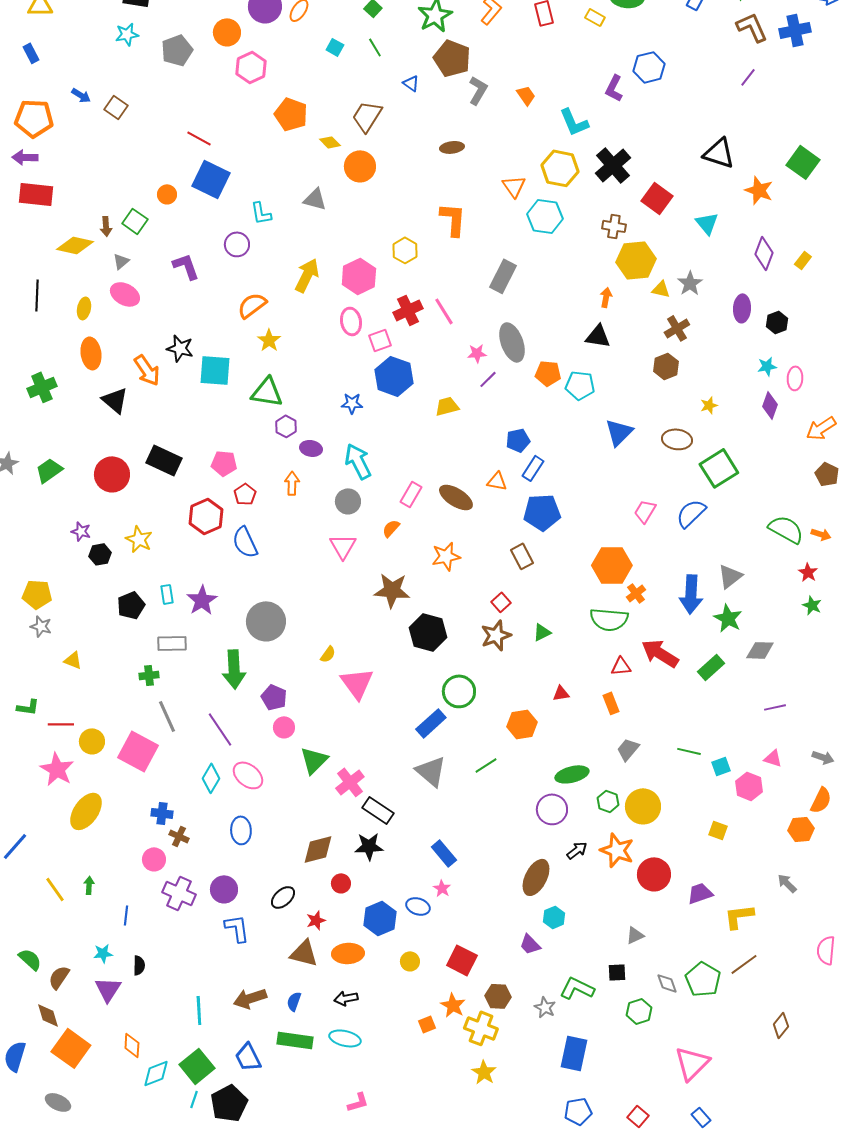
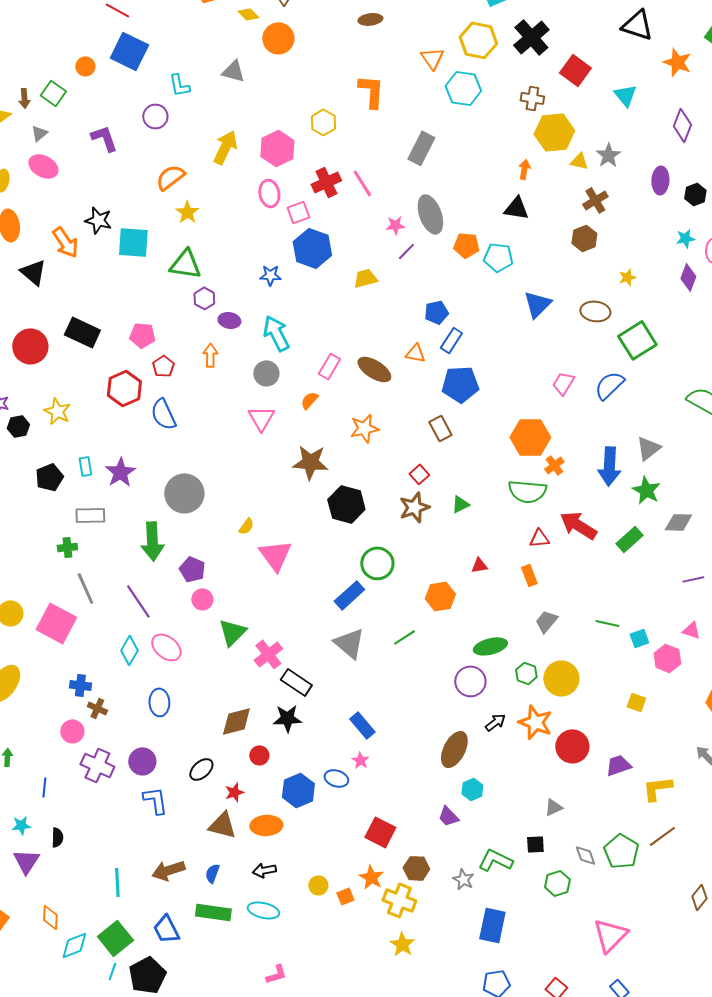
yellow circle: (410, 961) -> (318, 885), moved

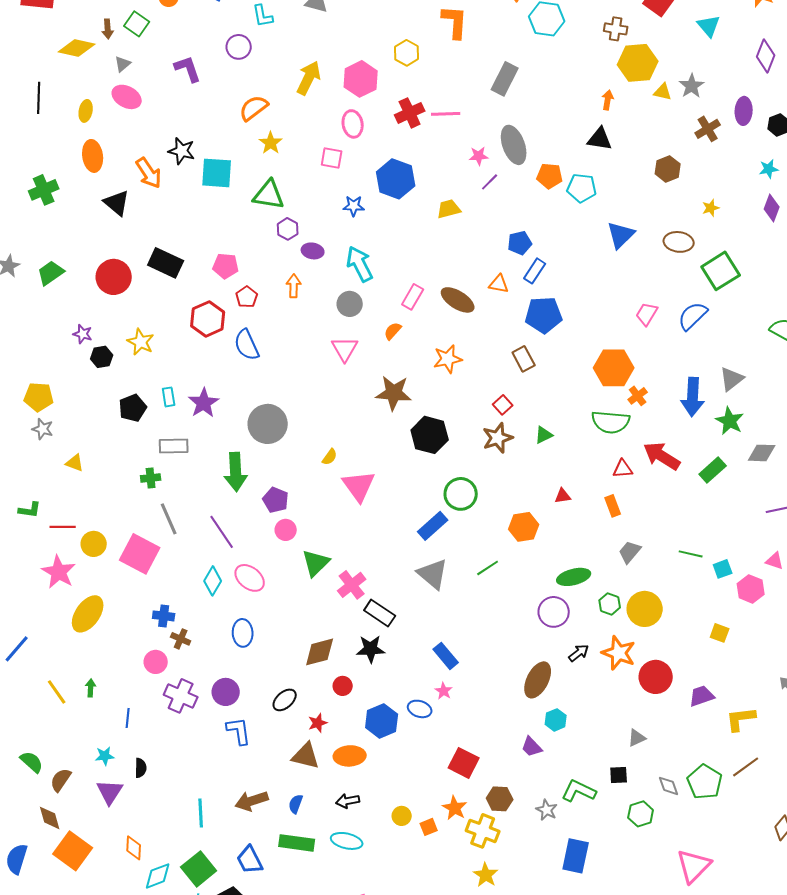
pink line: (362, 183) -> (446, 114), turned -60
brown cross: (595, 200) -> (708, 129), moved
pink square: (298, 212) -> (332, 158), moved, turned 30

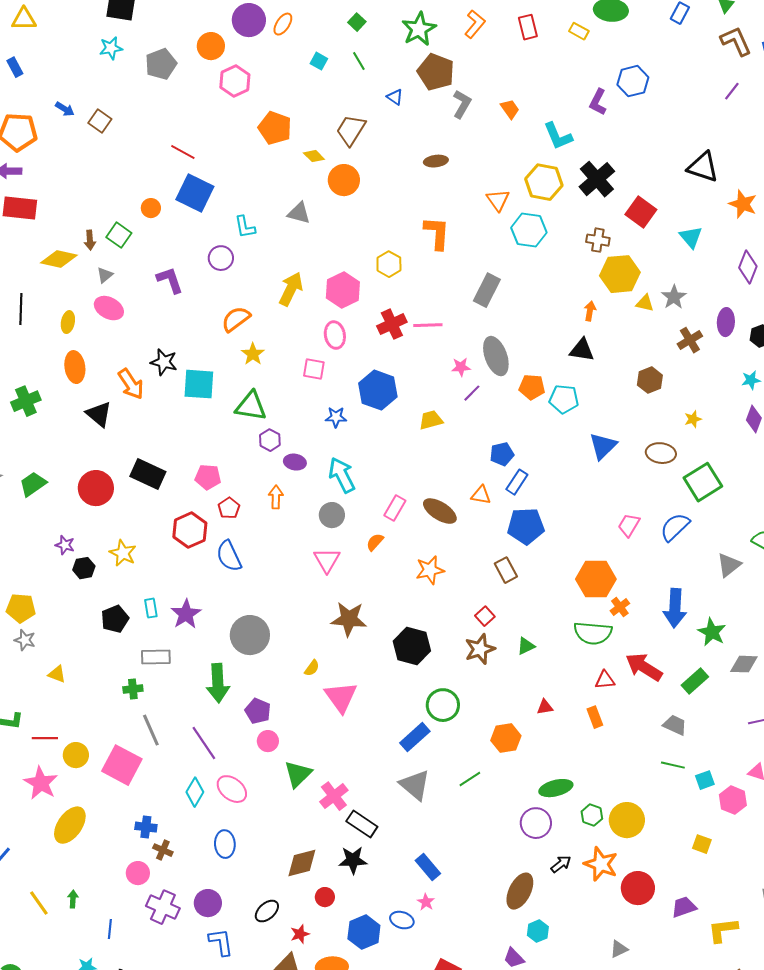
gray triangle: (732, 379) -> (729, 565), moved
brown star: (394, 393) -> (349, 619), moved
gray trapezoid: (630, 552) -> (675, 725), moved, turned 75

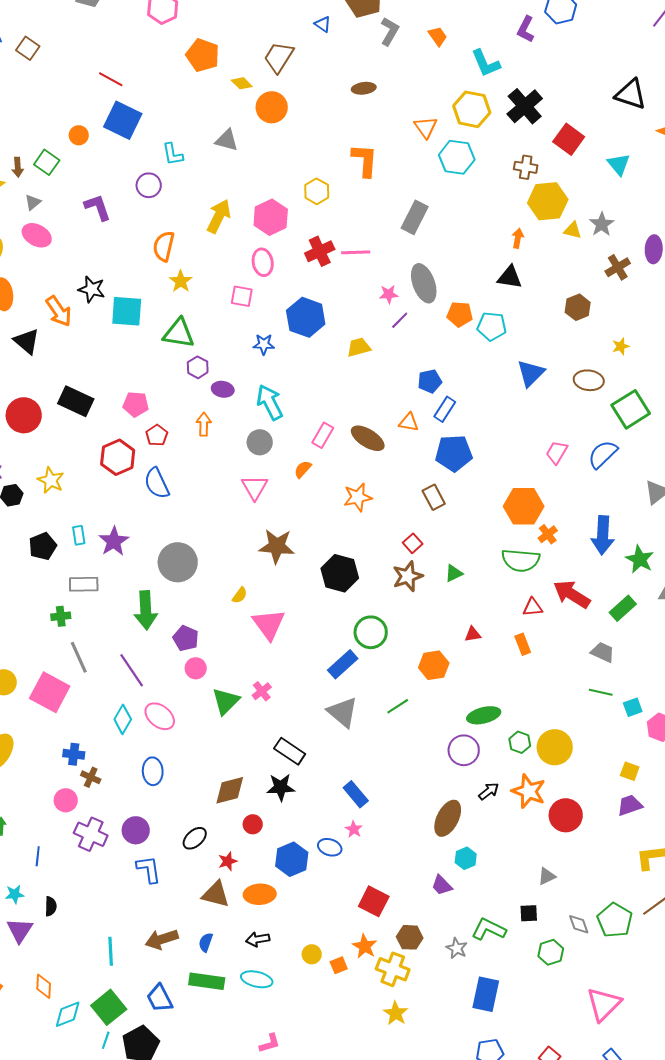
orange semicircle: (236, 319) -> (164, 246), turned -40
pink cross: (334, 796) -> (262, 691), moved, size x0.7
purple trapezoid: (684, 907) -> (630, 805), moved

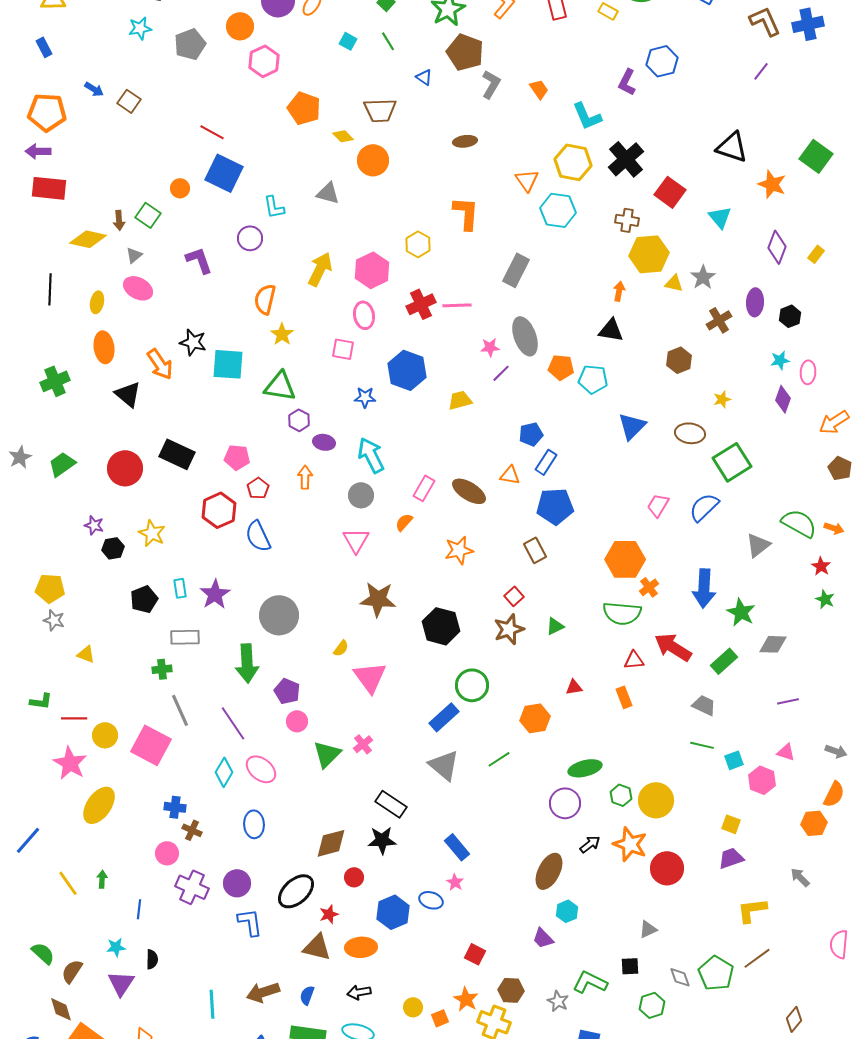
brown trapezoid: (279, 57) -> (380, 110), turned -124
black ellipse: (195, 838) -> (296, 891), size x1.5
red square: (374, 901) -> (475, 954), size x0.7

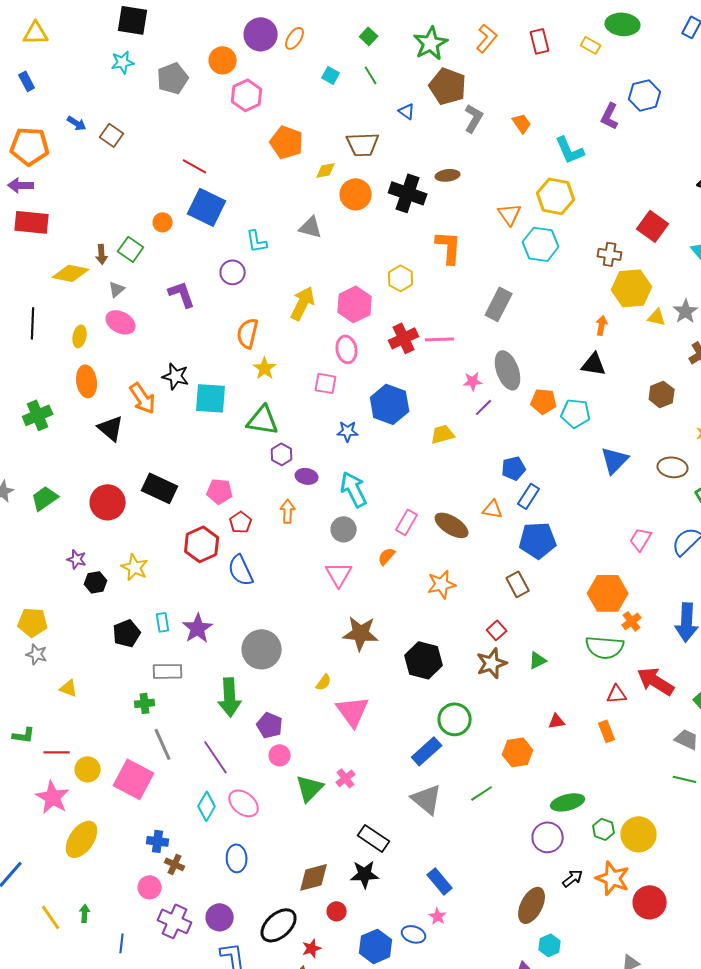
yellow diamond: (343, 136) -> (326, 170), turned -55
black cross: (626, 159) -> (408, 193), moved, turned -30

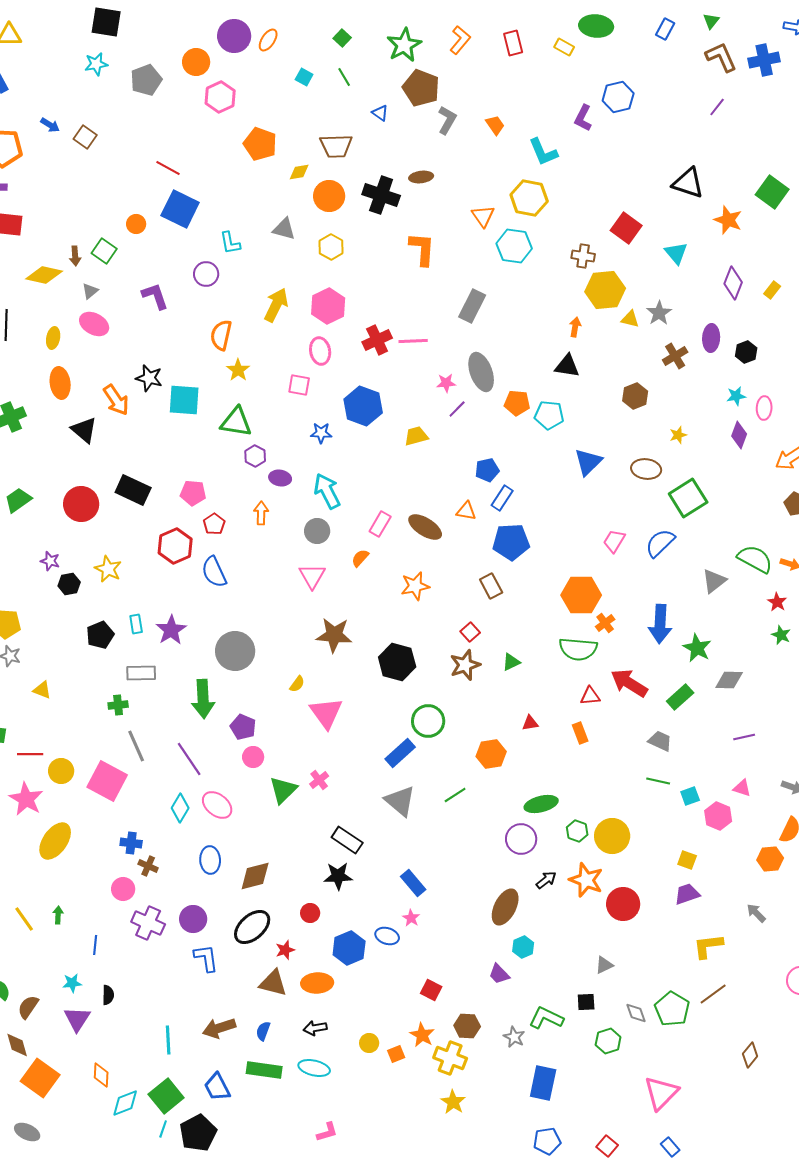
yellow hexagon: (401, 278) -> (331, 247), moved
brown diamond: (314, 877) -> (255, 876), moved

